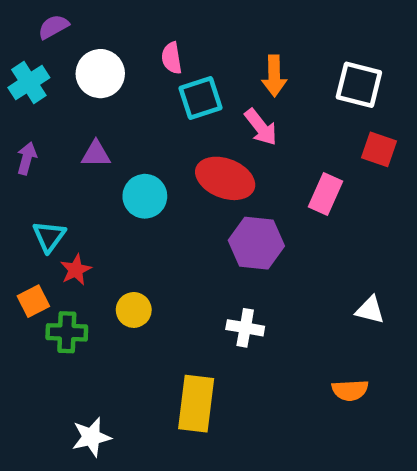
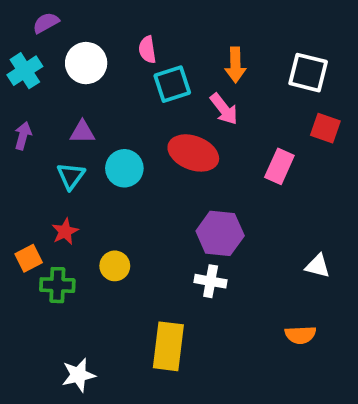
cyan triangle: (49, 236) -> (71, 176), moved
purple hexagon: (256, 243) -> (220, 233), moved

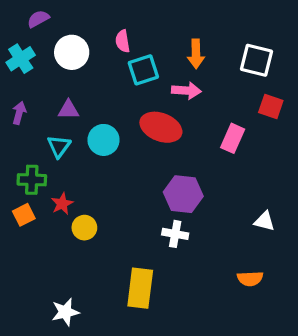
pink arrow: (224, 109) -> (186, 91), turned -48
red star: (65, 231) -> (62, 204), moved
yellow circle: (115, 266) -> (84, 228), moved
green cross: (57, 285) -> (32, 180), moved

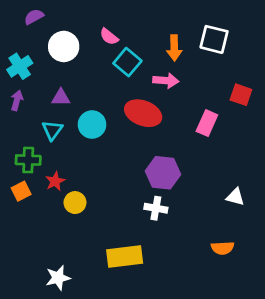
pink semicircle: (123, 41) -> (109, 37), turned -42
cyan cross: (21, 59) -> (20, 66), moved
white square: (256, 60) -> (214, 39), moved
cyan square: (143, 70) -> (127, 62), turned -32
yellow rectangle: (140, 288) -> (125, 256), turned 76

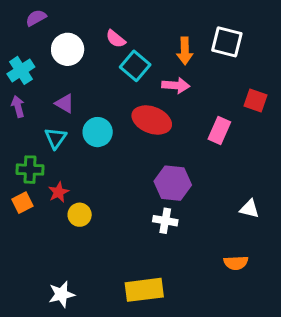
purple triangle: (61, 98) -> (65, 103), turned 30
purple arrow: (17, 100) -> (18, 106), turned -30
yellow rectangle: (125, 256) -> (144, 290), moved

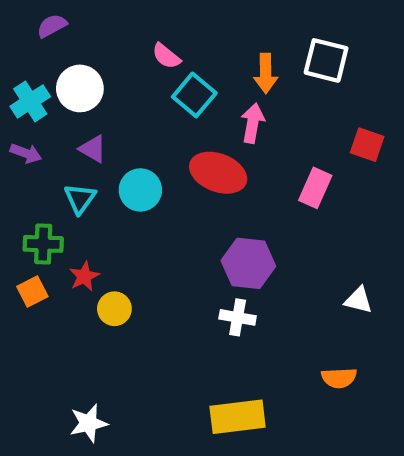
white circle: (68, 49) -> (80, 88), moved
pink arrow: (176, 85) -> (253, 123), turned -84
purple arrow: (18, 106) -> (26, 153), turned 125
yellow rectangle: (144, 290) -> (238, 417), moved

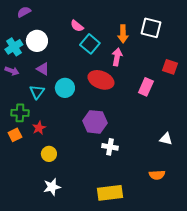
purple hexagon: (248, 263) -> (95, 122), moved
yellow circle: (114, 309) -> (49, 154), moved
white star: (89, 423) -> (52, 187), moved

